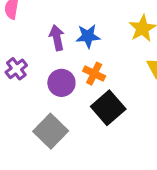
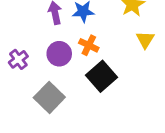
purple cross: (16, 69) -> (18, 59), moved

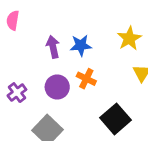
black square: (101, 76) -> (115, 119), moved

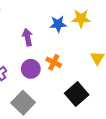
yellow star: (129, 38) -> (81, 19), moved, turned 30
blue star: (81, 45) -> (58, 24), moved

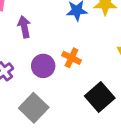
purple arrow: (27, 37) -> (24, 27), moved

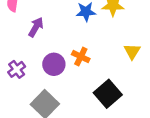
purple arrow: (24, 27) -> (36, 27), turned 42

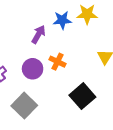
purple arrow: (36, 27) -> (38, 34), moved

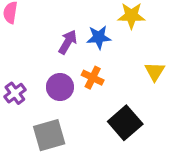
blue star: (62, 20) -> (99, 37), moved
gray square: (24, 106) -> (49, 135), turned 30

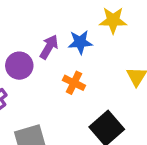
purple circle: (60, 87) -> (19, 66), moved

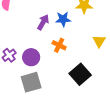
purple circle: (19, 66) -> (31, 57), moved

